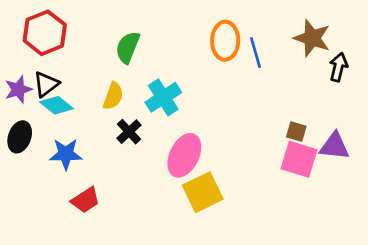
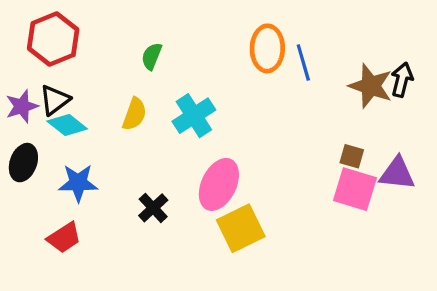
brown star: (312, 38) -> (371, 86), moved
green semicircle: (128, 47) -> (152, 56), size x0.7
black cross: (129, 132) -> (153, 208), moved
red trapezoid: (86, 200) -> (64, 238), moved

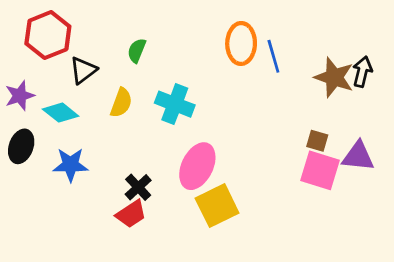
black triangle: (55, 100) -> (83, 70), moved
cyan cross: (194, 116) -> (175, 104), turned -36
red trapezoid: (64, 238) -> (131, 214), moved

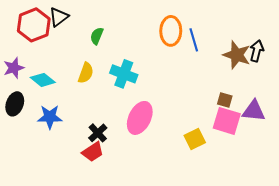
black triangle: (83, 70) -> (59, 17), moved
yellow square: (217, 206) -> (195, 139), moved, size x0.7

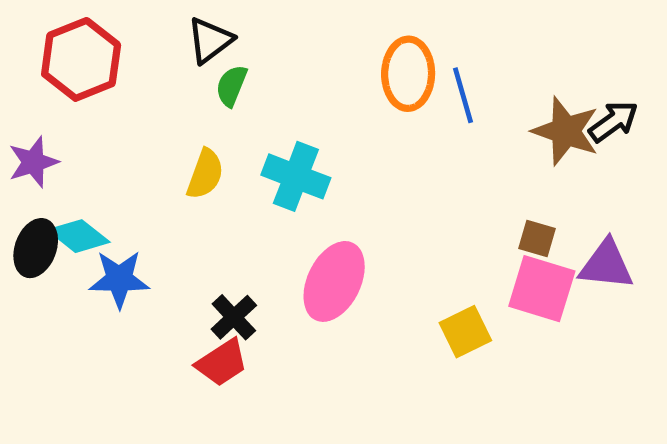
black triangle: (59, 17) -> (210, 40), moved
black arrow: (257, 51) -> (613, 122), turned 40
cyan diamond: (43, 80) -> (79, 236), moved

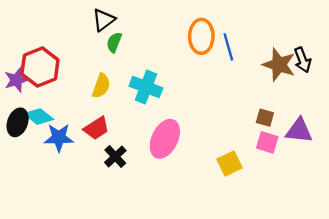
red hexagon: (81, 59) -> (40, 67), moved
black arrow: (613, 122) -> (303, 60), turned 105
pink square: (542, 289) -> (267, 142), size x0.7
red trapezoid: (222, 363) -> (96, 128), moved

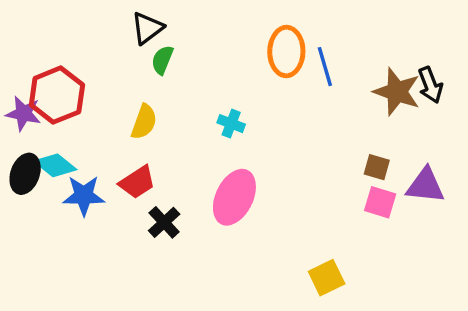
purple star: (16, 80) -> (23, 113), turned 30
cyan cross: (146, 87) -> (231, 124), moved, size x0.6
yellow square: (230, 164) -> (327, 278), moved

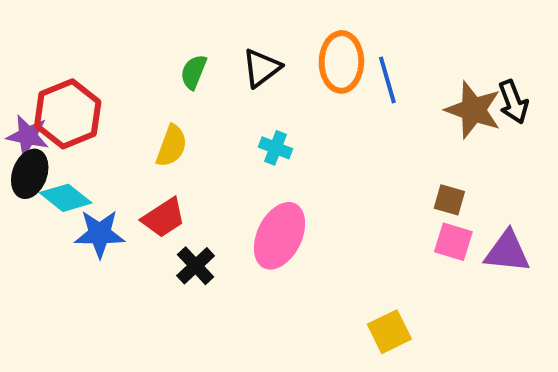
black triangle: (147, 28) -> (262, 68), moved
black ellipse: (25, 174) -> (30, 174), moved
purple triangle: (425, 185) -> (507, 252), moved

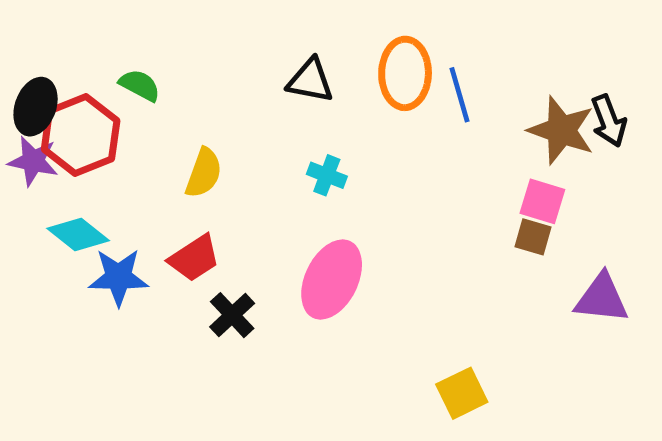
black triangle: (262, 68) -> (310, 81), turned 48
green semicircle: (194, 72) -> (140, 85), moved, turned 96
black ellipse: (30, 174) -> (36, 107), moved
pink square: (453, 242) -> (542, 201), moved

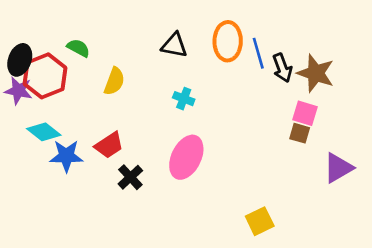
black arrow: (609, 121) -> (282, 68), moved
yellow semicircle: (204, 173) -> (114, 81), moved
purple triangle: (602, 298) -> (338, 168), turned -36

